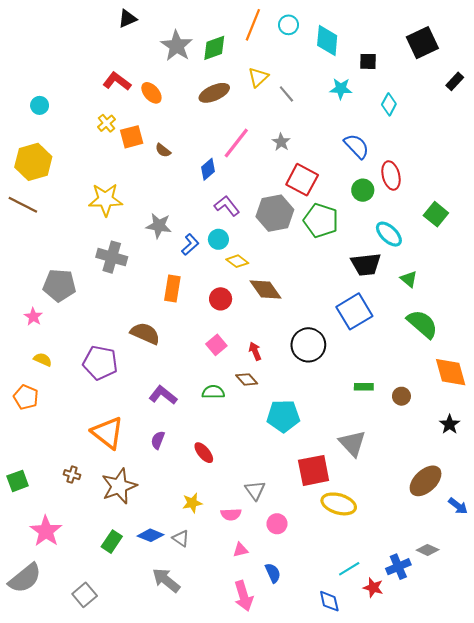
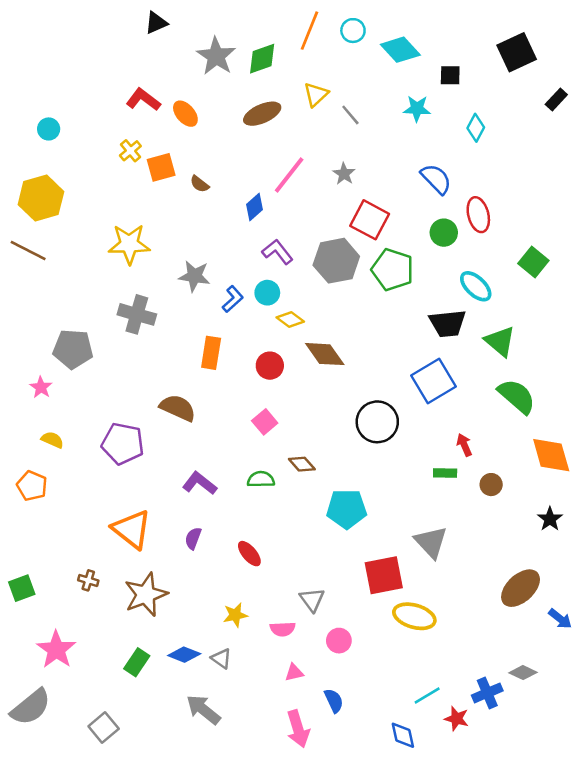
cyan diamond: (327, 41) -> (400, 50), turned -48
green triangle: (409, 279) -> (500, 341), size x1.5
red arrow: (255, 351) -> (464, 445), moved

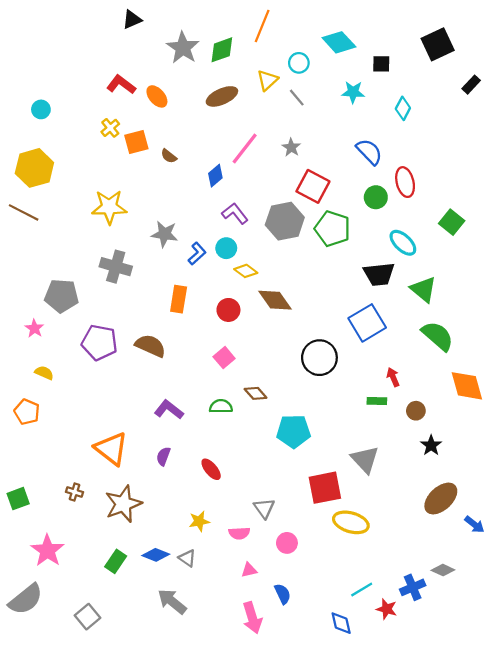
cyan circle: (353, 31) -> (299, 63), moved
purple pentagon: (123, 444) -> (99, 342), moved
black star: (550, 519) -> (431, 445), moved

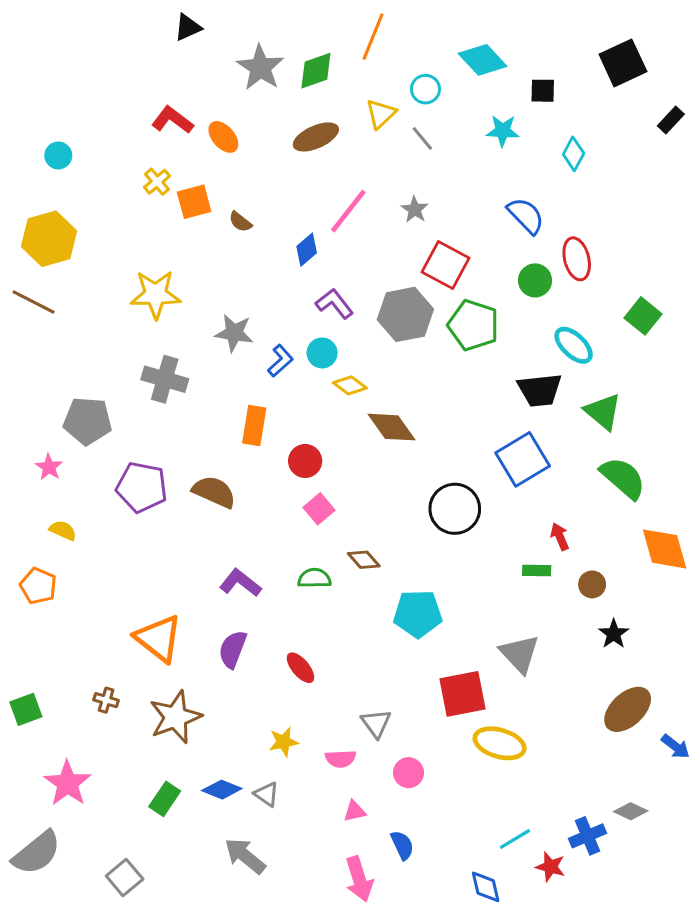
red circle: (228, 310) -> (305, 461), moved
purple semicircle: (163, 456) -> (233, 649), size x1.4

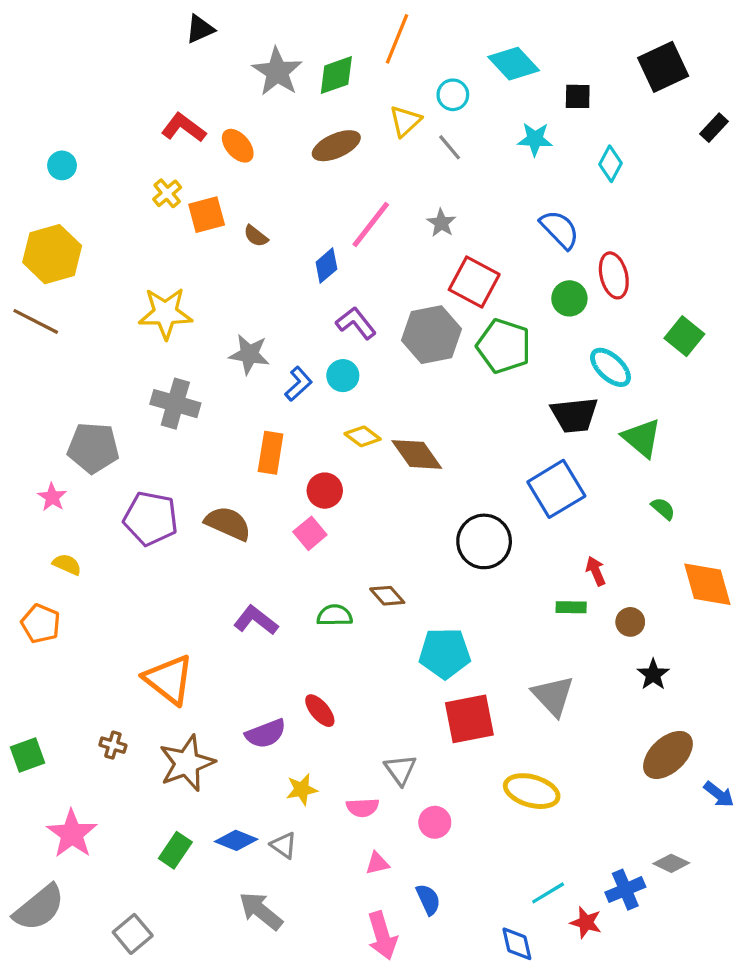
yellow diamond: (350, 385) -> (363, 436), moved
green semicircle: (623, 478) -> (663, 509), size x0.5
pink square: (319, 509) -> (310, 533), moved
purple semicircle: (233, 649) -> (266, 734), moved, turned -132
red square: (463, 694) -> (469, 719), moved

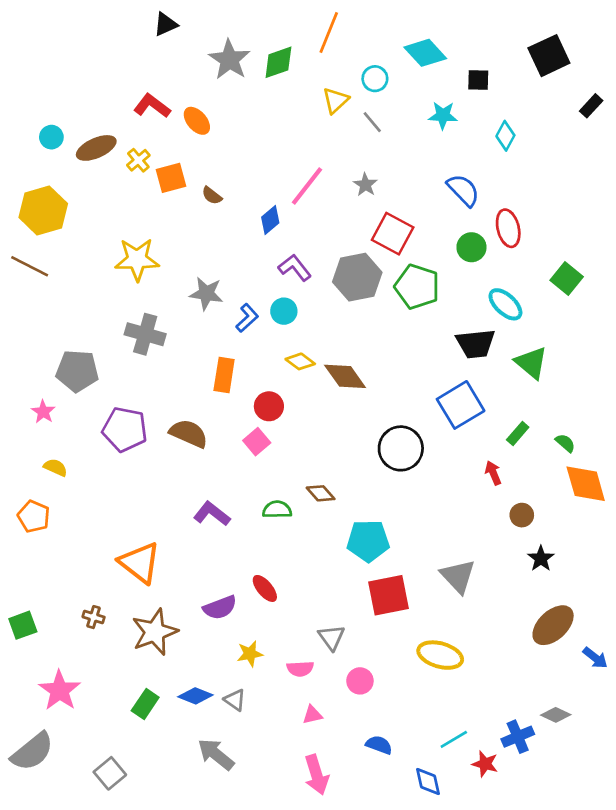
brown ellipse: (336, 146) -> (96, 148), moved
green semicircle: (663, 509) -> (565, 443), moved
green rectangle: (571, 607) -> (518, 433), moved, turned -50
blue semicircle: (428, 899) -> (379, 745), moved, turned -45

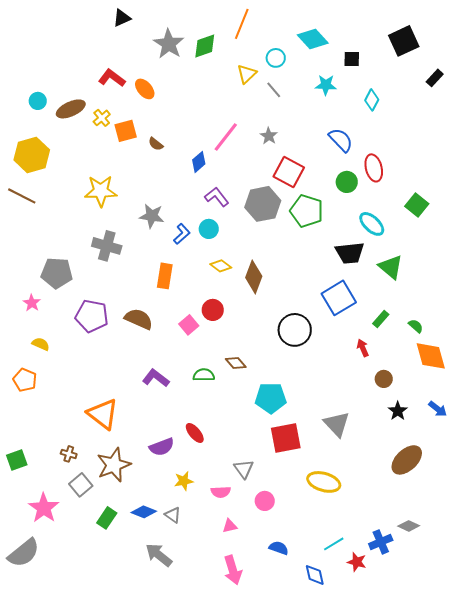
brown diamond: (345, 376) -> (254, 277), turned 56
red circle: (269, 406) -> (213, 310), moved
blue arrow: (595, 658) -> (438, 409), moved
gray square: (110, 773) -> (81, 485), moved

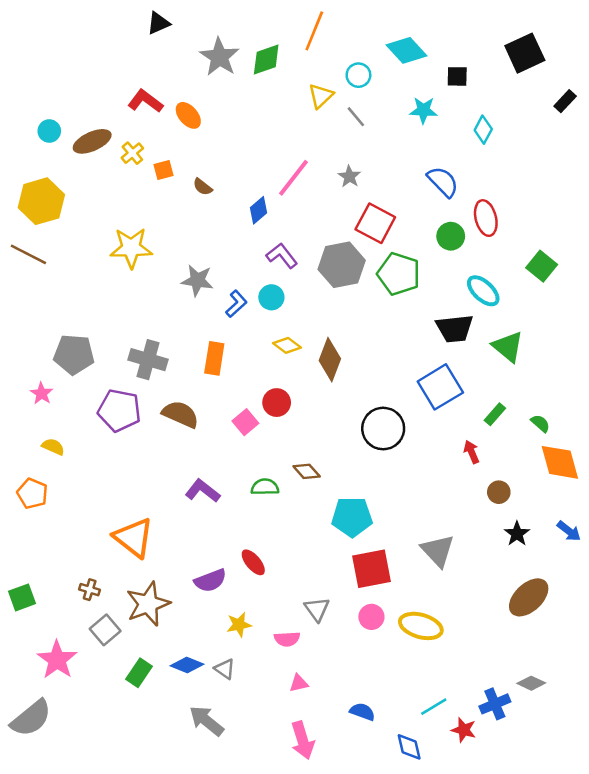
orange square: (126, 131) -> (164, 170), size x0.7
gray cross: (107, 246) -> (148, 360), moved
pink circle: (265, 501) -> (371, 617), moved

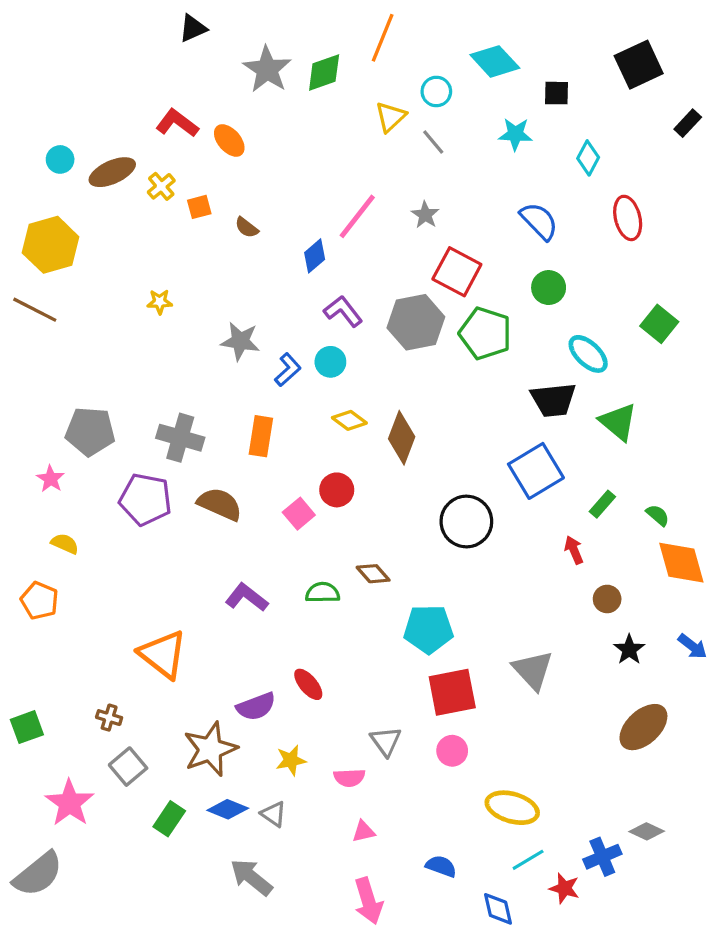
red ellipse: (486, 218) -> (628, 218), moved
yellow star: (131, 248) -> (160, 302), size x0.5
brown star: (148, 604) -> (210, 749), moved
yellow ellipse: (421, 626) -> (512, 808), moved

